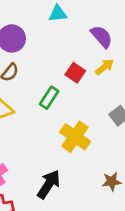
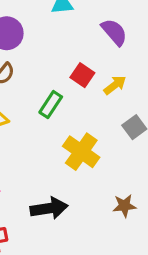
yellow arrow: (105, 67) -> (115, 85), moved
black arrow: (49, 184) -> (49, 208), turned 48

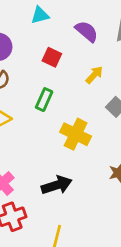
red square: (82, 75) -> (52, 57), moved

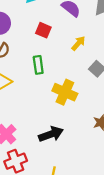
green rectangle: (44, 100) -> (38, 65), turned -30

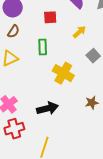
red square: (43, 30) -> (50, 17), turned -32

